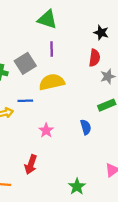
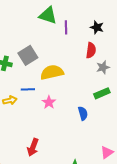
purple line: (52, 49) -> (66, 27), moved
pink star: (46, 130) -> (49, 102), moved

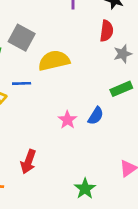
gray square: (28, 55) -> (22, 38), turned -30
pink star: (49, 102) -> (67, 120), moved
blue semicircle: (83, 113) -> (96, 116), turned 48

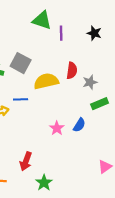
red semicircle: (107, 31) -> (72, 71), moved
gray star: (123, 54) -> (90, 82), moved
green star: (85, 189) -> (44, 183), moved

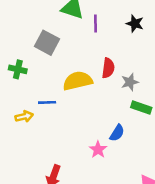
gray square: (21, 63) -> (47, 43), moved
green rectangle: (100, 104) -> (141, 108), turned 42
pink star: (57, 128) -> (98, 150), moved

